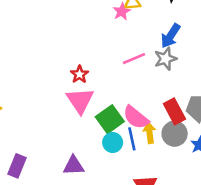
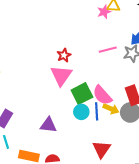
yellow arrow: (149, 133) -> (111, 109), turned 112

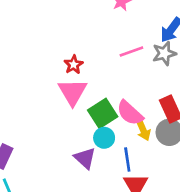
yellow arrow: (111, 109) -> (143, 130), turned 49
blue line: (97, 111) -> (127, 160), moved
purple triangle: (48, 125) -> (85, 158), moved, turned 42

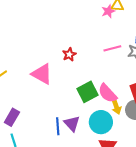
pink triangle: (73, 92) -> (42, 74), moved, turned -35
cyan circle: (104, 138) -> (101, 122), moved, size x1.5
blue line: (127, 160) -> (58, 126), moved

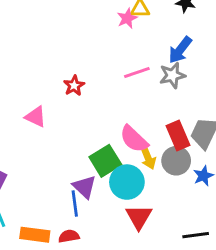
pink triangle: (42, 74) -> (36, 117), size x0.7
green square: (88, 92) -> (105, 161), moved
blue line: (58, 126) -> (75, 204), moved

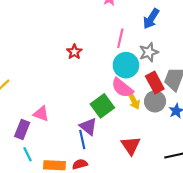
pink line: (137, 72) -> (120, 38), turned -54
gray star: (172, 75) -> (149, 52), moved
pink triangle: (36, 117) -> (41, 114), moved
cyan circle: (127, 182) -> (126, 65), moved

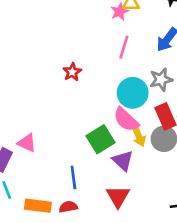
pink line: (120, 38) -> (124, 47), moved
purple triangle: (88, 127) -> (123, 161), moved
red triangle: (131, 146) -> (118, 196), moved

